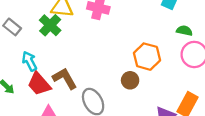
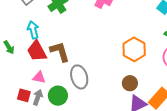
brown circle: (130, 80) -> (130, 83), moved

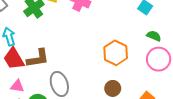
brown L-shape: (60, 52) -> (38, 58), turned 100

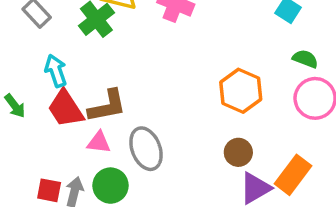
pink triangle: (17, 86) -> (99, 142), moved

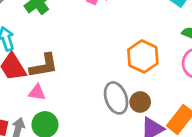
gray ellipse: (146, 149) -> (116, 98), moved

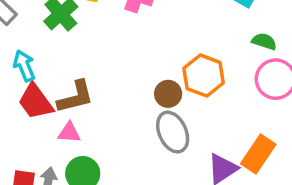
brown circle: (140, 102) -> (168, 94), moved

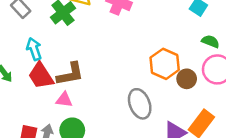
brown circle: (168, 94) -> (187, 79), moved

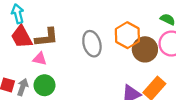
brown circle: (187, 79) -> (145, 49), size x1.5
gray ellipse: (140, 104) -> (92, 44), moved

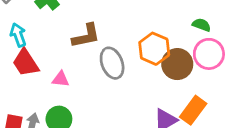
brown L-shape: (47, 37) -> (86, 36), moved
pink triangle: (40, 59) -> (61, 79), moved

